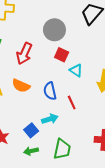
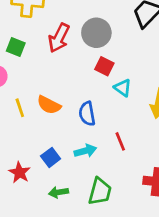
red arrow: (24, 54) -> (59, 38), moved
red line: (72, 103) -> (120, 141), moved
blue square: (31, 130) -> (51, 157), moved

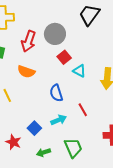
red square: (104, 66) -> (64, 57), turned 32
orange semicircle: (49, 105) -> (26, 72), moved
green trapezoid: (100, 191) -> (73, 148), turned -30

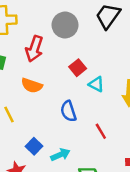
gray circle: (55, 34) -> (65, 25), moved
cyan arrow: (59, 120) -> (60, 155), moved
blue square: (34, 128) -> (34, 146), moved

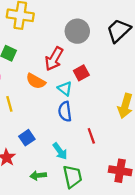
red arrow: (34, 49) -> (54, 59), moved
cyan triangle: (96, 84) -> (65, 89), moved
cyan arrow: (60, 155) -> (60, 151), moved, turned 66

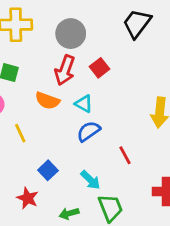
gray circle: (77, 31) -> (71, 34), moved
red square: (81, 73) -> (100, 68), moved
blue semicircle: (65, 112) -> (89, 131), turned 72

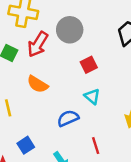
red arrow: (65, 70) -> (38, 44), moved
cyan triangle: (84, 104) -> (92, 96), moved

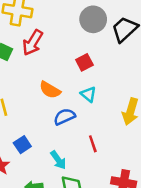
gray circle: (70, 30) -> (93, 19), moved
orange semicircle: (38, 84) -> (50, 90), moved

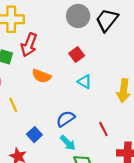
orange semicircle: (50, 90) -> (41, 76), moved
blue semicircle: (64, 117) -> (66, 119), moved
red line: (93, 144) -> (103, 129), moved

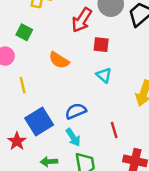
red arrow: (29, 45) -> (82, 20), moved
red square: (77, 55) -> (101, 45), turned 32
blue square: (34, 135) -> (39, 121), size x1.6

